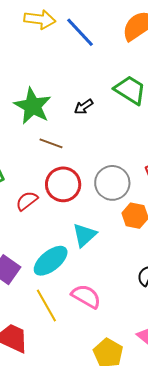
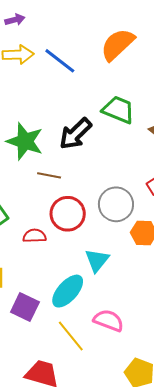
black arrow: (84, 107) -> (75, 134), size x1.8
red semicircle: (27, 201) -> (35, 236), turned 45

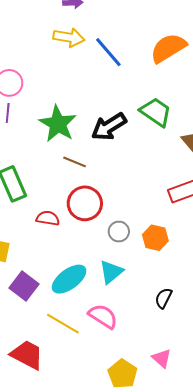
gray circle: (116, 204) -> (119, 232), moved, size x0.6
cyan triangle: (97, 260) -> (111, 272), moved
yellow line: (71, 336) -> (63, 324), turned -32

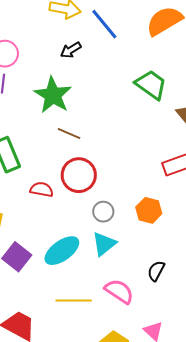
black arrow: (109, 127) -> (71, 50), moved, size x0.6
gray circle: (119, 232) -> (103, 212), moved
pink semicircle: (103, 316) -> (119, 291), moved
yellow line: (63, 324) -> (74, 301), moved, turned -32

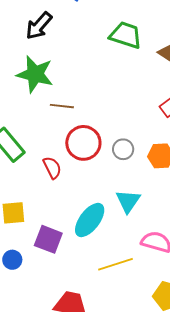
black arrow: (71, 50) -> (39, 26), size x1.4
red semicircle: (42, 189) -> (52, 168), turned 70
gray circle: (103, 212) -> (123, 149), moved

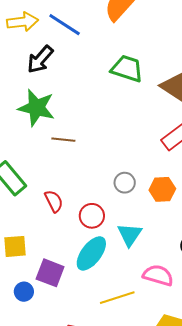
red circle: (83, 143) -> (92, 216), moved, size x0.7
blue circle: (12, 260) -> (24, 292), moved

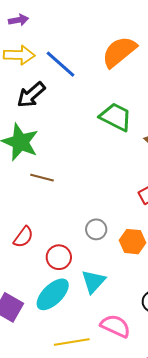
red semicircle: (54, 201) -> (23, 237), turned 55

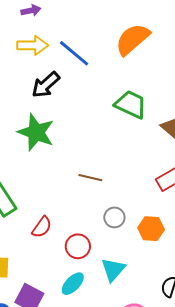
brown line: (42, 178) -> (90, 178), moved
cyan ellipse: (53, 294) -> (73, 284), size x0.7

